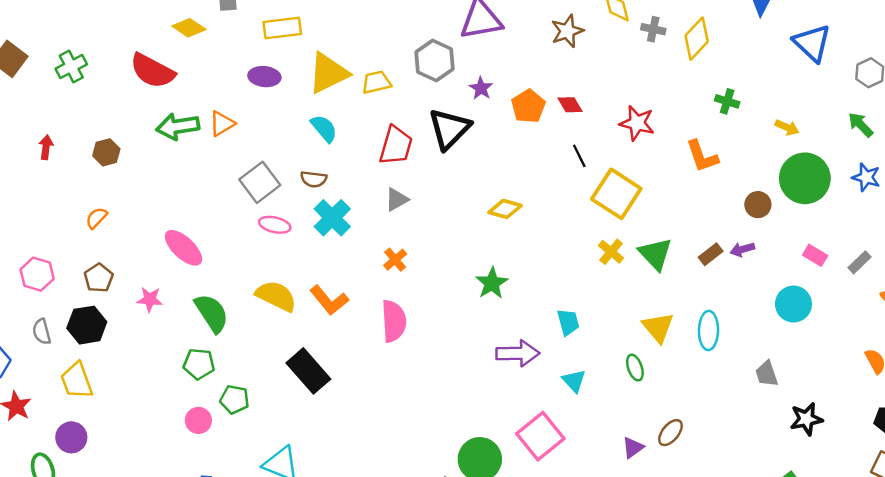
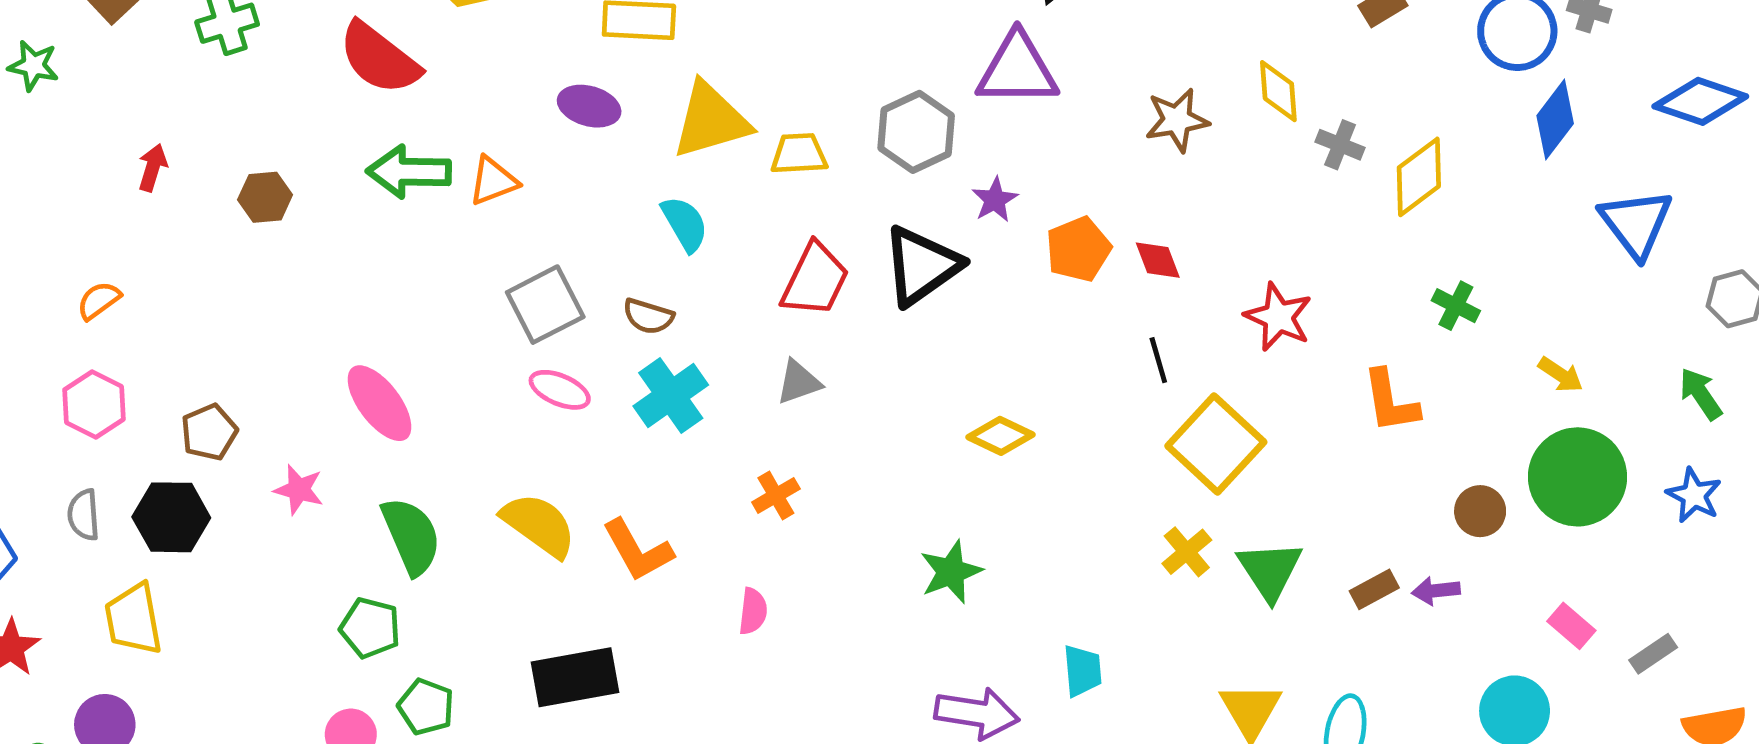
orange semicircle: (96, 218) -> (99, 301), moved
pink semicircle: (394, 321) -> (753, 611), size x0.6
black rectangle: (308, 371) -> (575, 677), turned -69

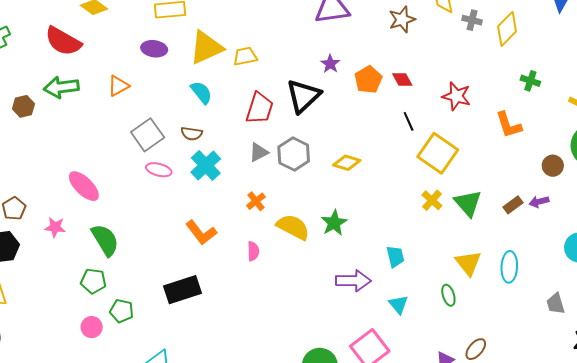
gray hexagon: (916, 132) -> (294, 154), moved
green arrow: (409, 172) -> (61, 87), moved
yellow semicircle: (539, 525) -> (293, 227), moved

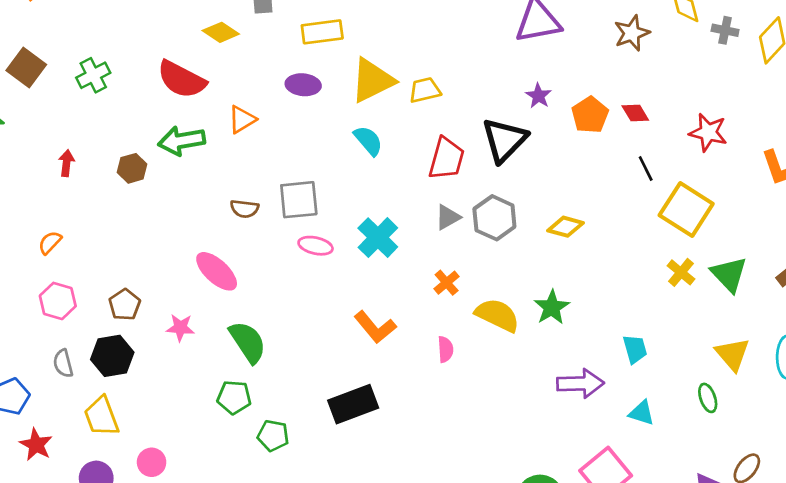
orange triangle: (118, 86) -> (242, 119), moved
brown semicircle: (192, 134) -> (245, 209), moved
gray square: (148, 135) -> (299, 200), turned 32
cyan triangle: (398, 304) -> (642, 413), turned -30
pink circle: (92, 327) -> (152, 462), moved

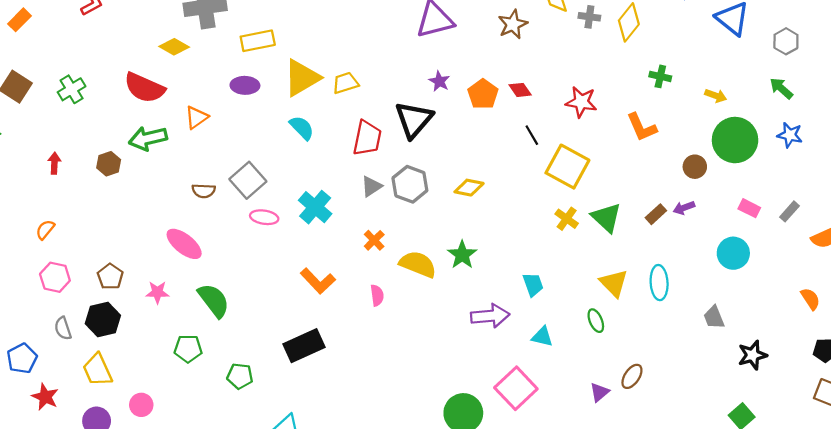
gray square: (299, 200) -> (248, 180), turned -32
green pentagon: (234, 397) -> (188, 349), moved

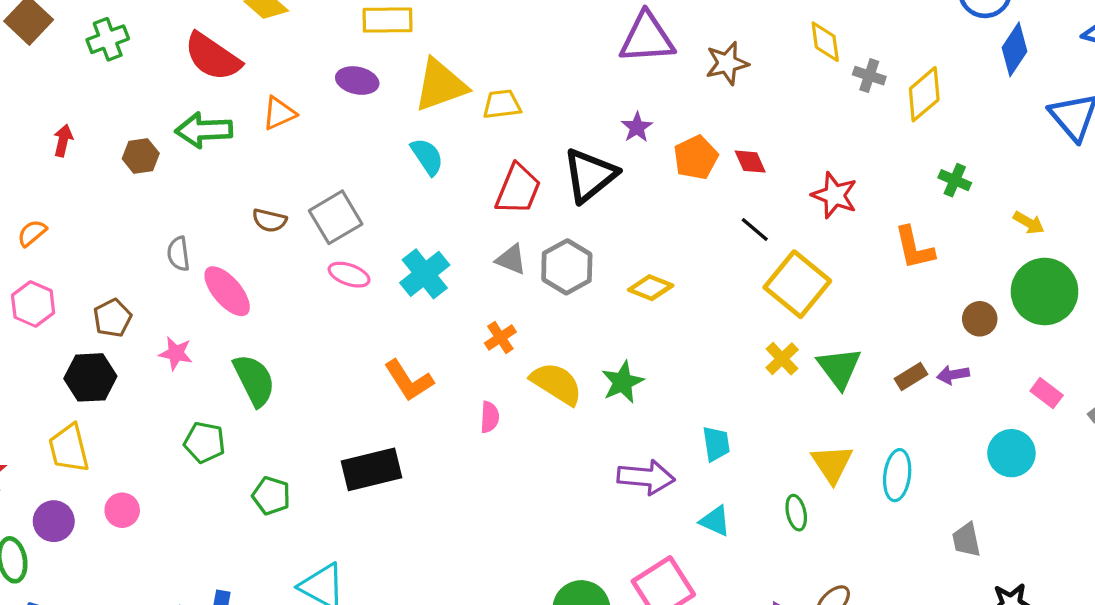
brown star: (513, 24) -> (727, 63), moved
black line: (532, 135) -> (755, 229), turned -30
gray triangle: (371, 186) -> (511, 259), turned 45
gray semicircle: (63, 328) -> (178, 254), moved

